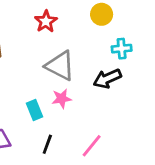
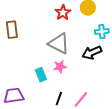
red star: (46, 21) -> (63, 13), moved
black line: (47, 144) -> (59, 99), moved

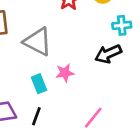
gray triangle: (59, 44) -> (38, 42), moved
black line: (59, 99) -> (36, 116), moved

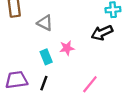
gray triangle: (38, 42) -> (45, 23), size x0.7

